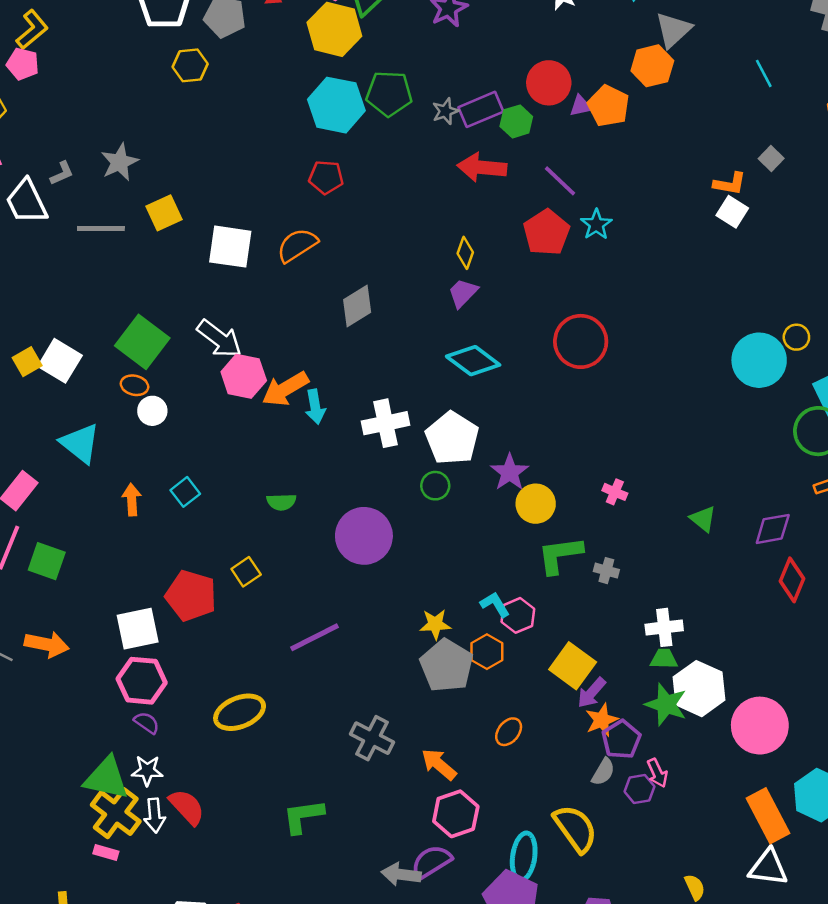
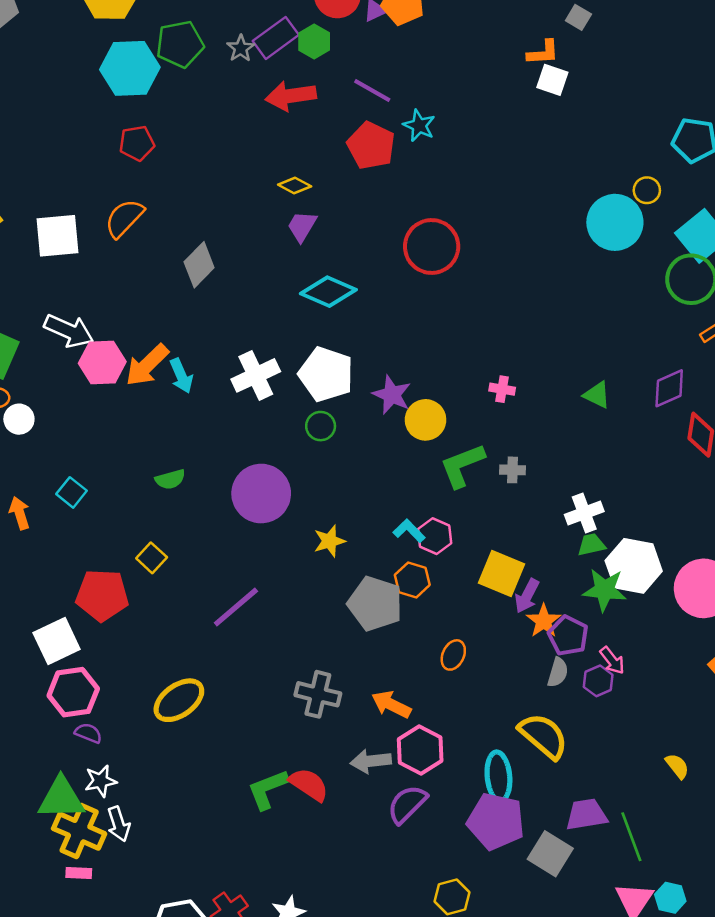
yellow diamond: (465, 253) -> (295, 185), turned -68
yellow star: (435, 624) -> (330, 541), moved
red semicircle: (187, 807) -> (309, 785), moved
gray arrow: (401, 874) -> (371, 761), moved

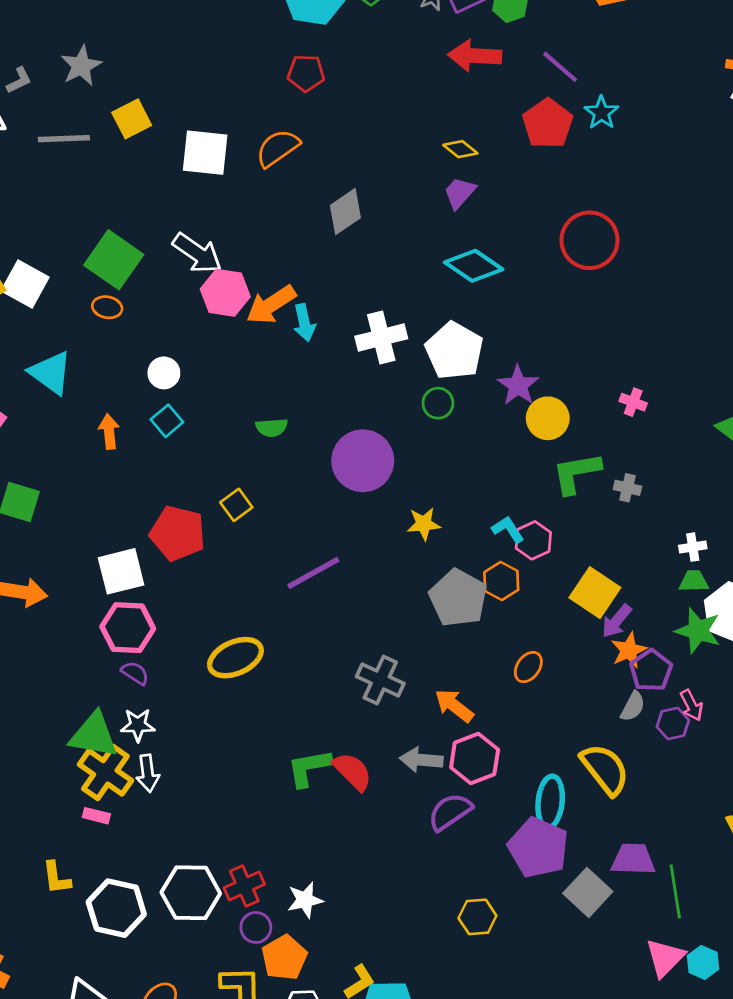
white circle: (19, 419) -> (164, 373), moved
white cross: (584, 513) -> (693, 547), size x0.7

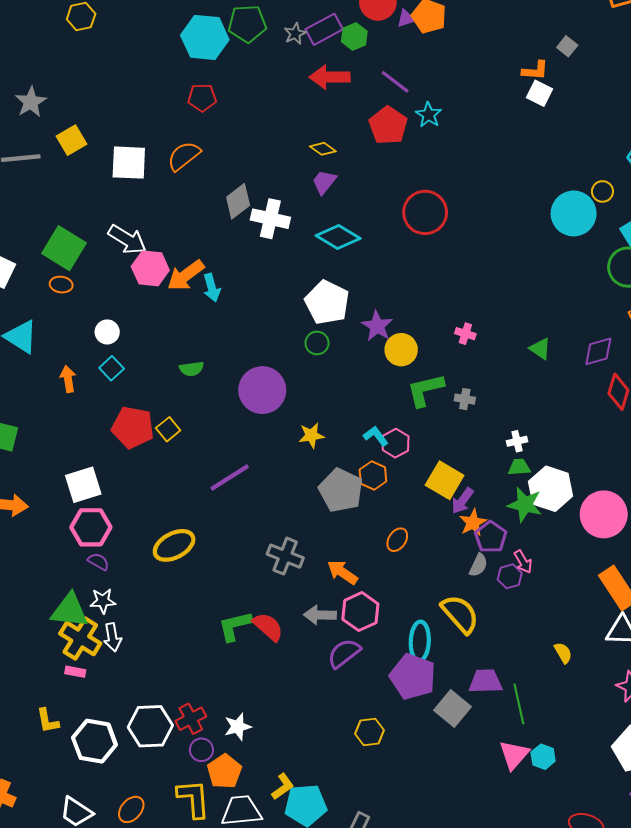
white cross: (381, 338) -> (270, 219), moved, turned 30
red pentagon: (178, 533) -> (133, 427), moved

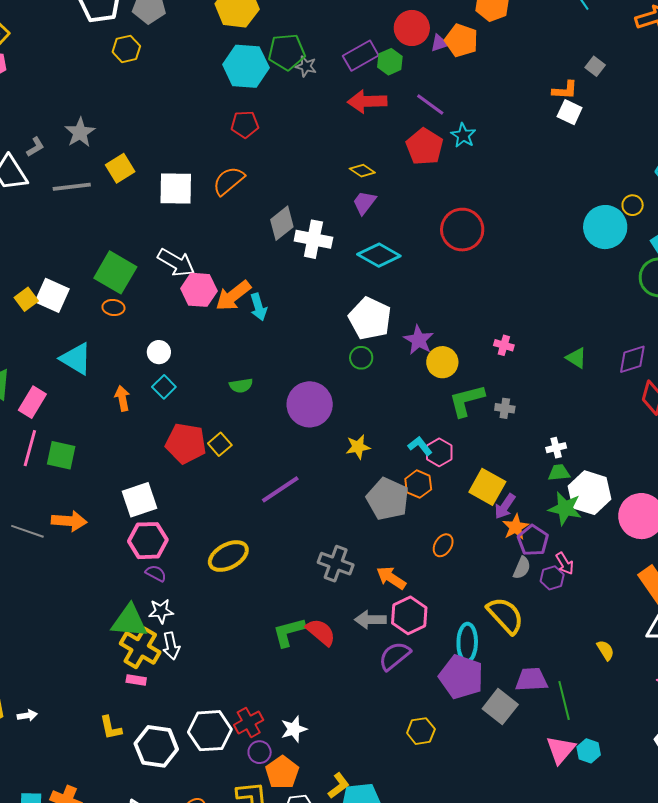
gray star: (295, 34) -> (306, 66), moved, turned -30

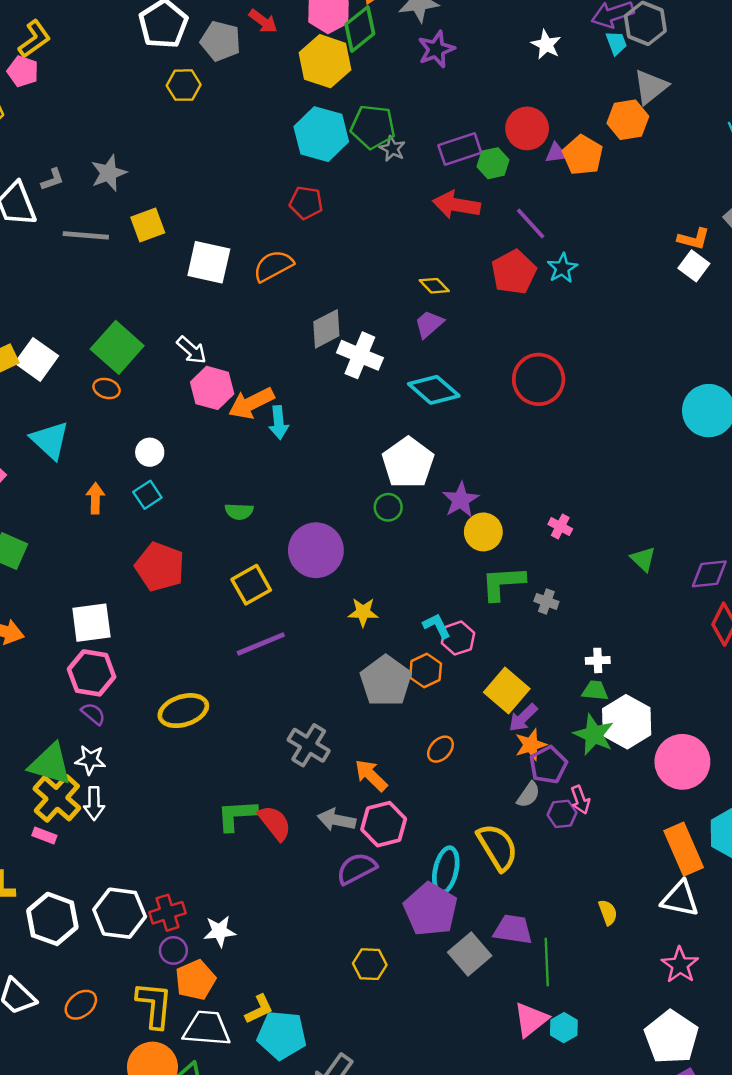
white arrow: (176, 263) -> (192, 350), size x0.7
yellow square: (220, 444) -> (251, 585), moved, size x1.4

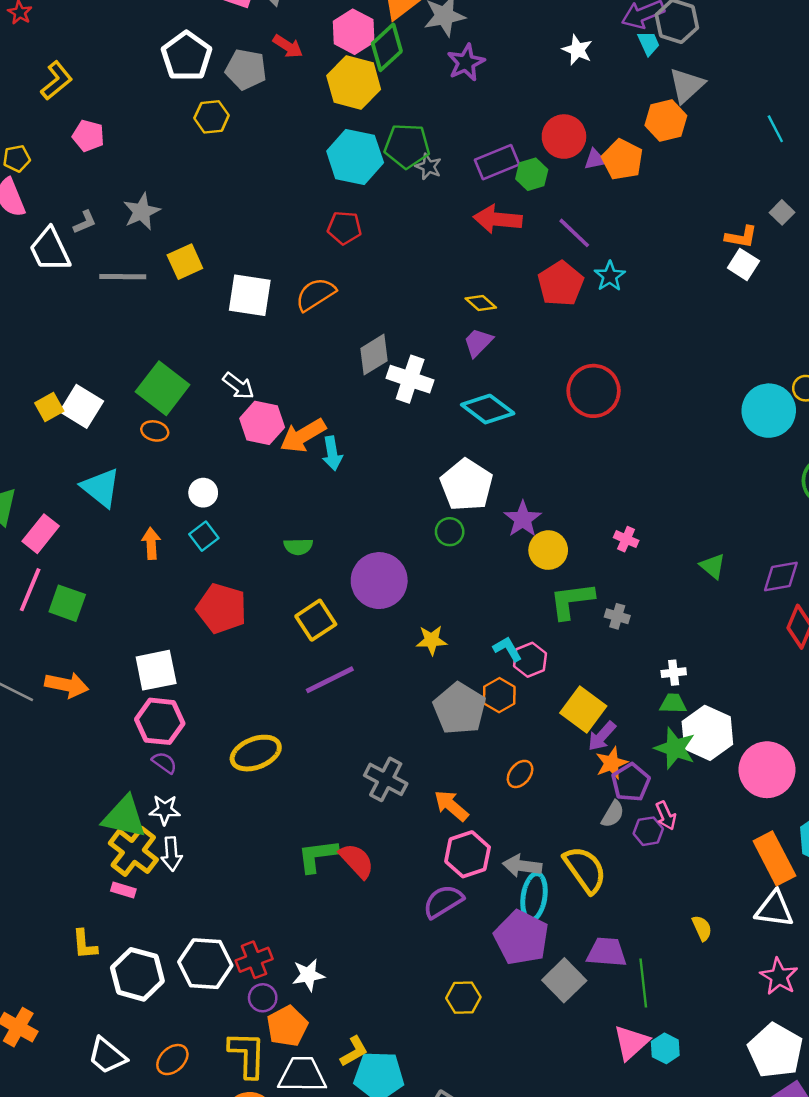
pink pentagon: (23, 71) -> (88, 136), moved
gray arrow: (337, 820) -> (522, 866), moved

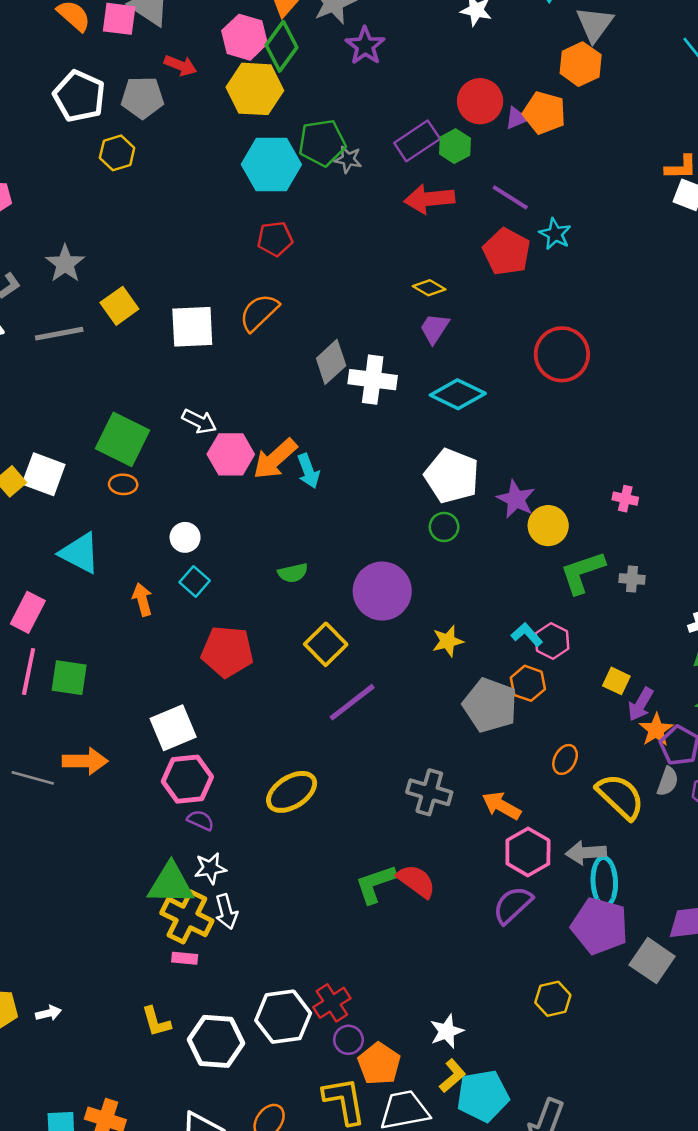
yellow square: (583, 710) -> (616, 681), size x0.6
yellow semicircle: (585, 870) -> (620, 796), moved
white star: (308, 975) -> (447, 1031), moved

